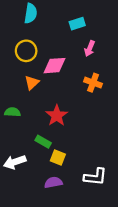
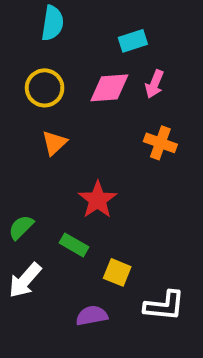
pink diamond: (54, 66) -> (109, 88), moved
green semicircle: (12, 112) -> (21, 227), moved, turned -49
yellow square: (58, 158) -> (117, 272), moved
white arrow: (15, 162) -> (25, 280), turned -30

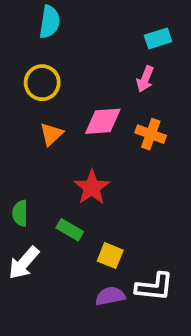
cyan rectangle: (133, 41) -> (158, 38), moved
pink diamond: (109, 88) -> (103, 121), moved
green semicircle: (21, 227) -> (20, 213), turned -45
purple semicircle: (92, 316) -> (110, 296), moved

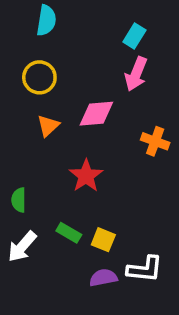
cyan rectangle: (158, 38) -> (134, 36), moved, turned -40
pink arrow: (145, 79) -> (136, 74), size x1.4
orange cross: (151, 134) -> (155, 141), moved
green rectangle: (70, 230) -> (69, 233), moved

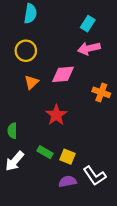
pink arrow: (136, 74) -> (89, 48), turned 55
white L-shape: (145, 269) -> (95, 176), turned 50

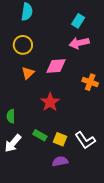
white L-shape: (95, 176) -> (85, 140), moved

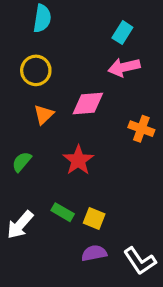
green semicircle: (11, 116) -> (22, 162), moved, turned 40
white L-shape: (85, 140) -> (140, 261), moved

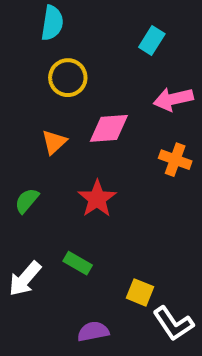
pink arrow: (124, 67) -> (173, 99), moved
yellow circle: (36, 70) -> (68, 78), moved
yellow square: (94, 218) -> (140, 292), moved
purple semicircle: (94, 253) -> (93, 331), moved

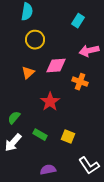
orange cross: (175, 160) -> (80, 82), moved
green semicircle: (27, 201) -> (14, 118), moved
yellow square: (140, 292) -> (68, 137), moved

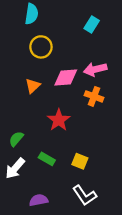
pink arrow: (89, 51) -> (95, 69), moved
white L-shape: (89, 166) -> (85, 195), moved
purple semicircle: (48, 170) -> (39, 200), moved

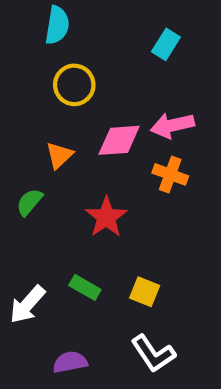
green semicircle: (16, 139) -> (29, 202), moved

